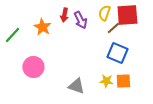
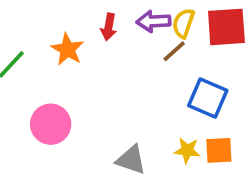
purple arrow: (80, 20) -> (154, 21), moved, turned 114
brown line: (113, 28) -> (174, 51), moved

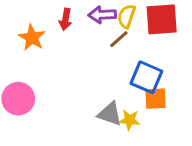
orange square: (219, 150) -> (156, 99), moved
gray triangle: (131, 160) -> (110, 114), moved

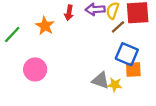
brown line: (119, 39) -> (118, 27), moved

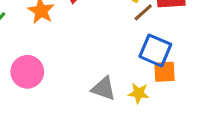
gray triangle: (101, 80) -> (104, 89), moved

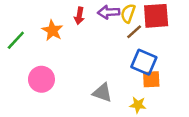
yellow star: (139, 93) -> (138, 105), moved

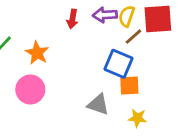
orange star: (52, 30) -> (37, 53), moved
blue square: (144, 62) -> (119, 64), moved
orange square: (151, 79) -> (129, 85), moved

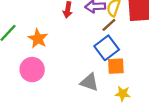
brown line: (133, 37) -> (109, 25), moved
blue square: (119, 64) -> (107, 48), turned 30

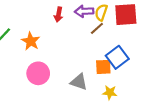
blue square: (107, 48) -> (117, 57), moved
pink circle: (32, 70) -> (38, 73), moved

